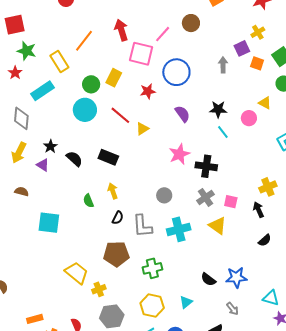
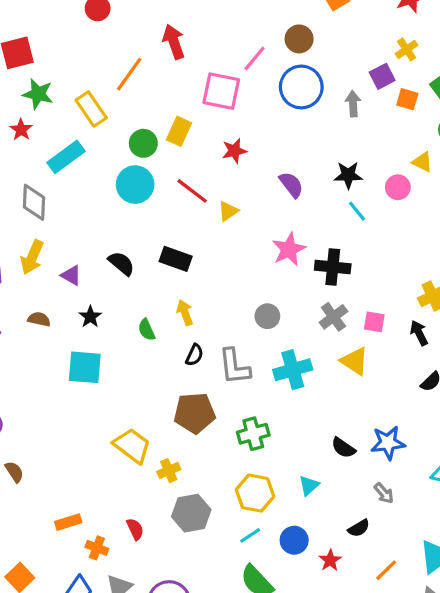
red arrow: (121, 30) -> (174, 42), moved
blue circle: (176, 72) -> (301, 87), moved
black star: (50, 146) -> (90, 317), moved

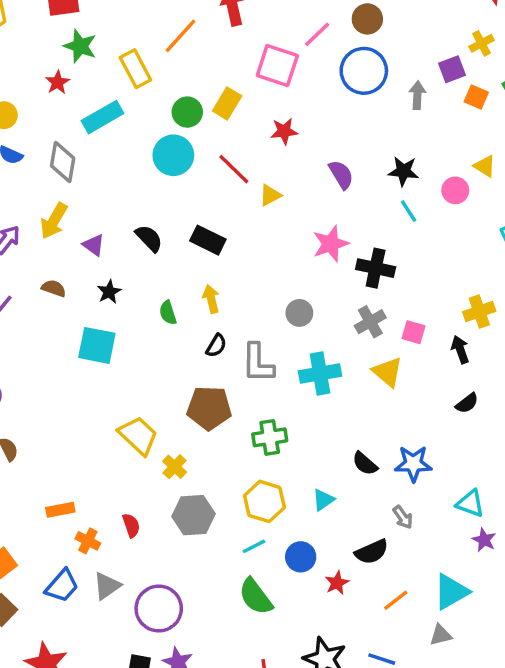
yellow cross: (169, 471) -> (175, 467), turned -30
black semicircle: (359, 528) -> (372, 552), size x1.4

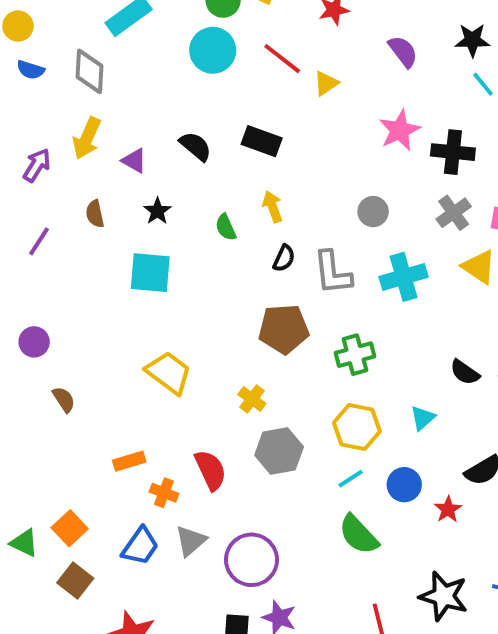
brown semicircle: (54, 288) -> (95, 214), turned -115
yellow trapezoid: (138, 435) -> (169, 373), moved
red semicircle: (131, 525) -> (211, 470), size x1.5

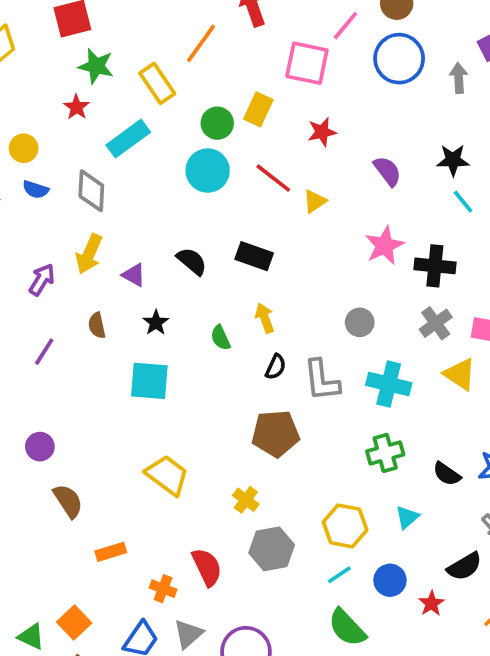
cyan cross: (404, 277) -> (389, 384), turned 30
green cross: (355, 355) -> (385, 453), moved
brown semicircle: (64, 399) -> (68, 501), size x1.4
orange rectangle: (129, 461) -> (111, 552), moved

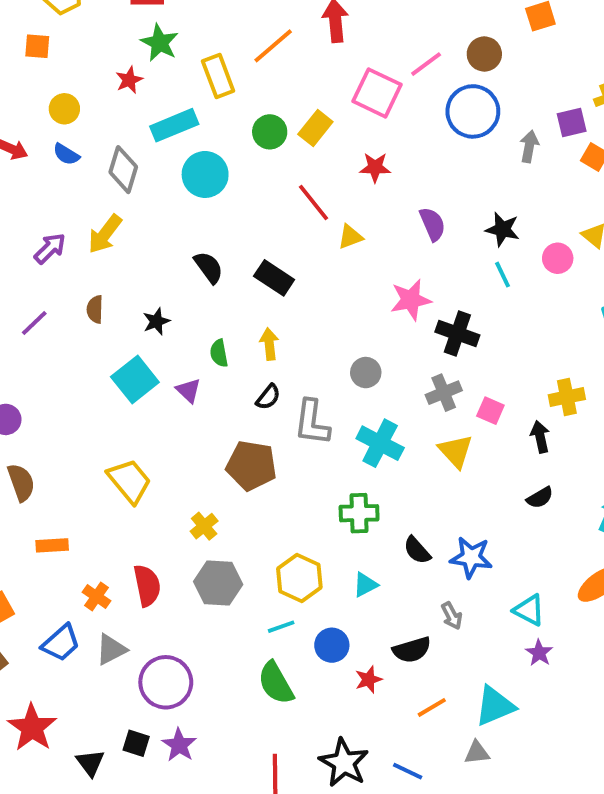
cyan circle: (208, 171) -> (205, 174), moved
purple triangle: (134, 275) -> (188, 390), moved
cyan square: (149, 381) -> (135, 379), turned 33

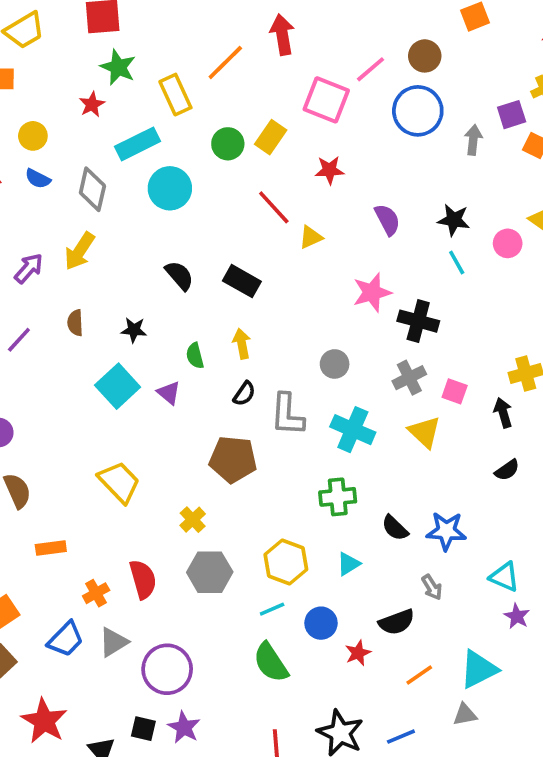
black star: (156, 321) -> (134, 330), turned 30
orange cross: (96, 596) -> (96, 593), turned 30
blue line: (408, 771) -> (401, 737), turned -44

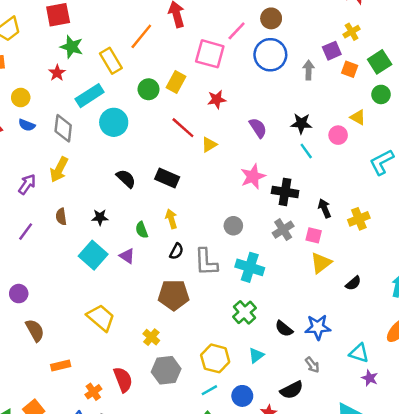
black arrow: (503, 413) -> (324, 208), moved
yellow triangle: (425, 432) -> (321, 263), moved, turned 45
green cross: (338, 497) -> (245, 312), turned -30

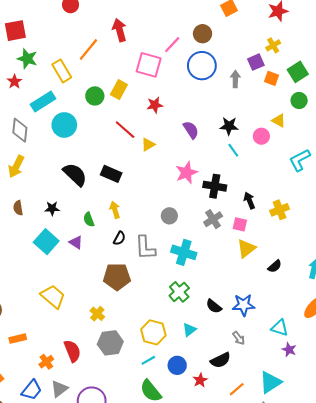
black semicircle: (126, 179) -> (75, 174), size x1.4

